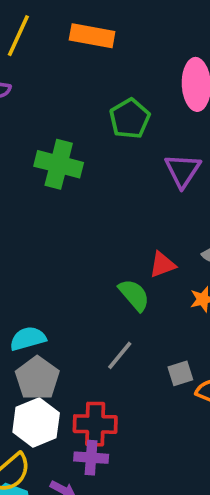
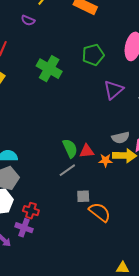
red triangle: (162, 265) -> (87, 151), moved
gray line: (120, 355) -> (67, 170), moved
red cross: (95, 424) -> (31, 211), size x0.7

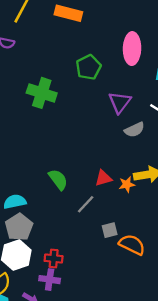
gray semicircle: (121, 138) -> (134, 130), moved
green semicircle: (70, 148) -> (58, 179), moved

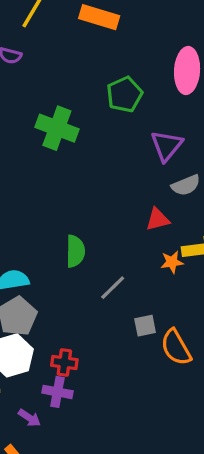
red triangle: (103, 178) -> (158, 219), moved
green semicircle: (58, 179) -> (75, 251), turned 35
orange semicircle: (132, 245) -> (176, 347), turned -148

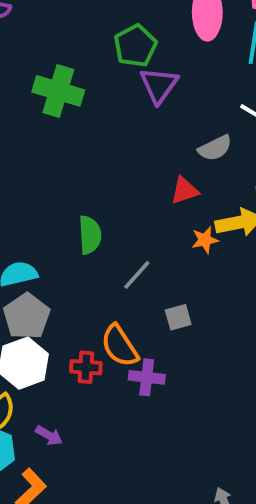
purple triangle: (167, 146) -> (159, 85), moved
orange semicircle: (176, 347) -> (120, 346), moved
purple cross: (57, 392) -> (147, 377), moved

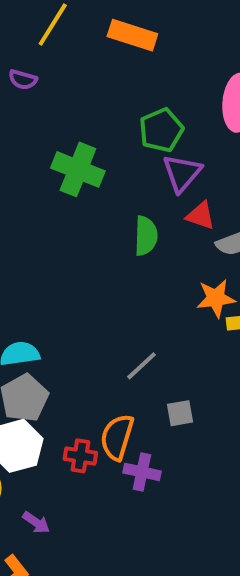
red triangle: (185, 191) -> (201, 216), moved, turned 32
green semicircle: (90, 235) -> (146, 236), moved
orange star: (205, 240) -> (216, 298), moved, size x1.4
orange semicircle: (120, 346) -> (117, 437), turned 45

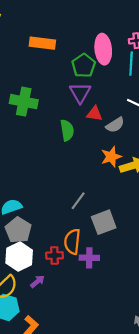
orange rectangle: (132, 35) -> (42, 43), moved
green pentagon: (161, 130) -> (84, 66), moved
gray square: (180, 413) -> (104, 222), size x1.6
purple arrow: (36, 523) -> (37, 281), moved, turned -64

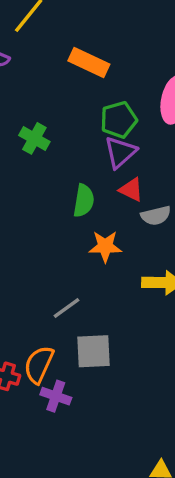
green pentagon: (84, 66) -> (119, 120), moved
green cross: (24, 102) -> (34, 138), size x0.7
orange star: (111, 157) -> (105, 246), moved

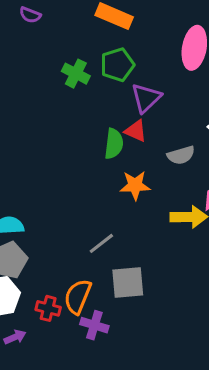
green pentagon: (119, 120) -> (117, 65), moved
green cross: (34, 138) -> (76, 74), moved
red triangle: (131, 190) -> (136, 131), moved

